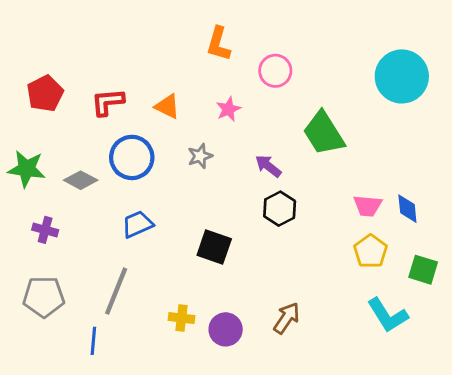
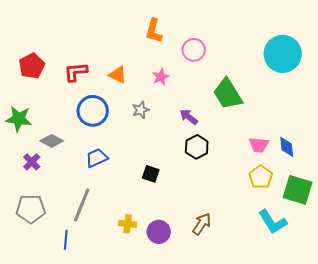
gray diamond: (81, 180) -> (52, 141), moved
purple cross: (45, 230) -> (32, 162), turned 30
black square: (214, 247) -> (151, 174), size x0.7
green square: (423, 270) -> (298, 190), size x1.4

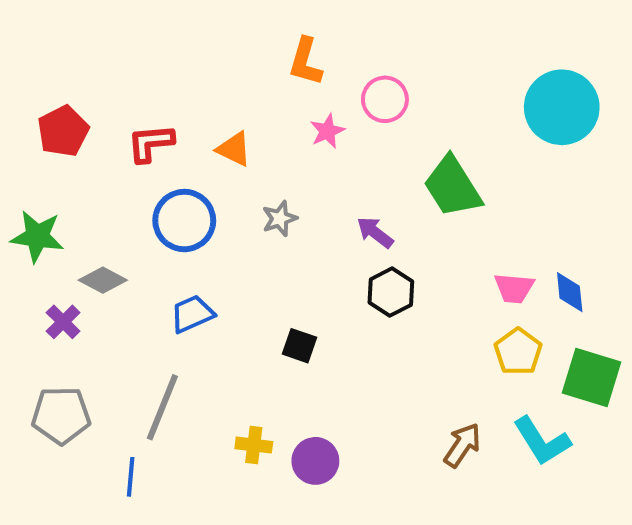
pink star: (161, 77) -> (327, 131), moved
brown arrow: (202, 224) -> (462, 445), moved

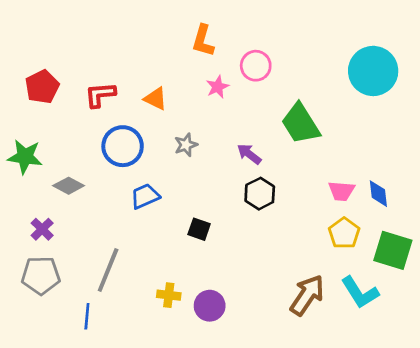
blue trapezoid: (192, 314) -> (145, 196), moved
purple cross: (63, 322) -> (42, 229), moved
brown arrow: (462, 445) -> (307, 295), size x1.4

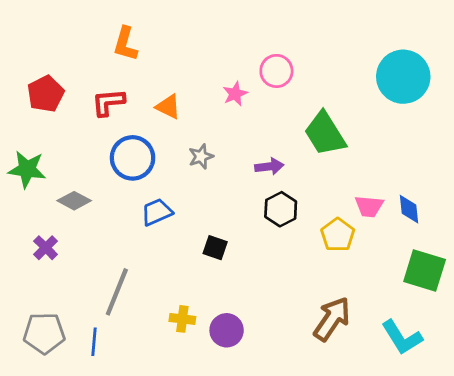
orange L-shape: (203, 41) -> (125, 44), moved
purple arrow: (249, 154) -> (269, 166), turned 135
yellow pentagon: (344, 233) -> (338, 235), moved
gray pentagon: (41, 275) -> (44, 333), moved
cyan L-shape: (360, 293) -> (402, 337), moved

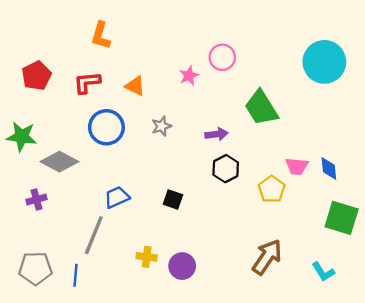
gray diamond: (74, 201) -> (59, 162), size x1.4
blue trapezoid: (157, 212) -> (117, 197), moved
purple cross: (46, 248) -> (37, 200), turned 30
cyan L-shape: (402, 337) -> (323, 272), size x0.7

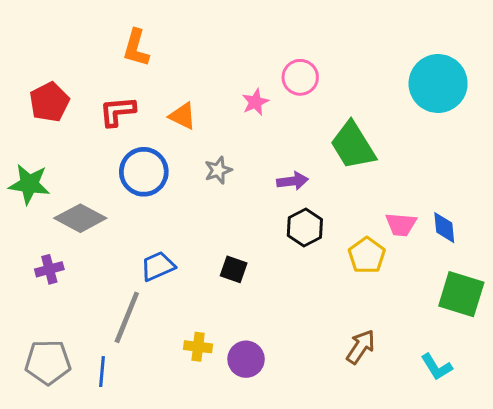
brown arrow: (267, 257) -> (361, 347), size x0.7

